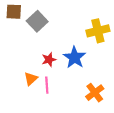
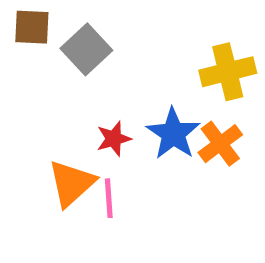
orange triangle: (31, 79) -> (72, 183), size x1.5
orange cross: (95, 93) -> (220, 144), moved

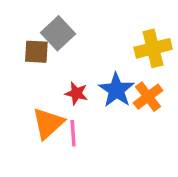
brown square: (32, 27) -> (36, 52), moved
red star: (114, 139) -> (76, 93), turned 30

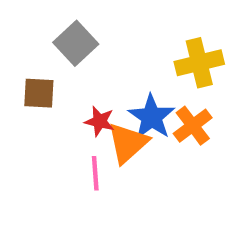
brown square: (36, 52) -> (39, 93), moved
orange triangle: (48, 123) -> (128, 143), moved

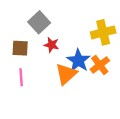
red star: (100, 121) -> (51, 45), moved
pink line: (95, 173) -> (21, 77), moved

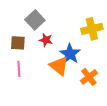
orange cross: (100, 65) -> (89, 77), moved
orange triangle: (66, 74) -> (59, 66), turned -40

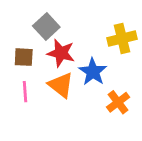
red star: (46, 40) -> (61, 53), size x1.5
orange triangle: (59, 66) -> (61, 85), moved

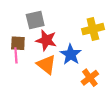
gray square: (46, 27) -> (35, 20), turned 30
pink line: (25, 92) -> (16, 55), moved

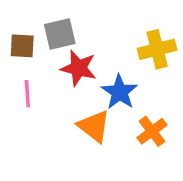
brown square: (18, 43) -> (22, 46), moved
orange triangle: (46, 65) -> (94, 126), moved

